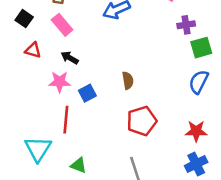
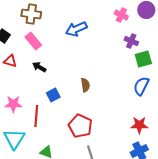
purple cross: (186, 25) -> (131, 41), turned 32
pink star: (60, 82) -> (13, 104), moved
red pentagon: (142, 121) -> (80, 126), moved, turned -30

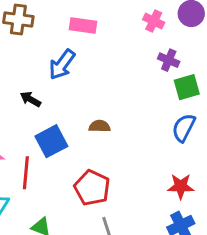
blue arrow: (76, 29) -> (62, 65), moved, turned -30
pink rectangle: (33, 41) -> (83, 26), moved, turned -42
brown semicircle: (85, 85) -> (100, 126), turned -80
blue square: (53, 95) -> (51, 141), size x1.5

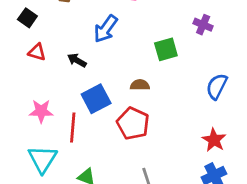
green square: (187, 87) -> (166, 49), moved
red star: (181, 186) -> (214, 140), turned 30
red pentagon: (92, 188) -> (133, 123), moved

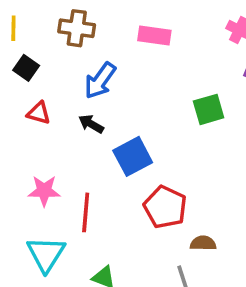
blue arrow: (106, 29) -> (100, 81), moved
brown semicircle: (140, 85) -> (203, 243), moved
blue square: (96, 99) -> (133, 156), moved

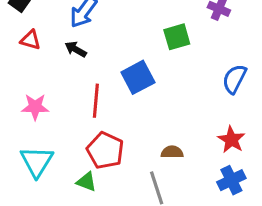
blue square: (133, 156) -> (138, 77), moved
red pentagon: (165, 207) -> (105, 151), moved
red line: (86, 212) -> (96, 101), moved

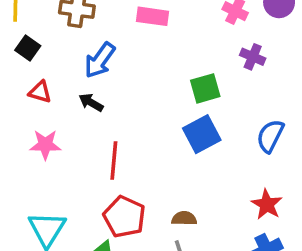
blue square: (138, 77) -> (202, 134), moved
pink star: (35, 107) -> (45, 145), moved
brown semicircle: (172, 152) -> (184, 218), moved

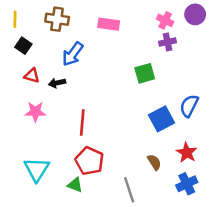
purple cross: (253, 57) -> (168, 42), moved, turned -35
black arrow: (91, 102) -> (57, 83), moved, turned -42
blue square: (202, 134) -> (162, 119), moved
brown semicircle: (184, 218) -> (154, 162), moved, turned 56

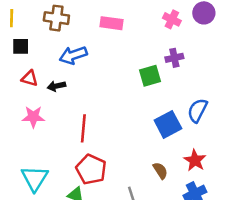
purple cross: (168, 42) -> (174, 58), moved
black square: (23, 46) -> (21, 46), turned -35
blue arrow: (73, 54) -> (73, 55), turned 35

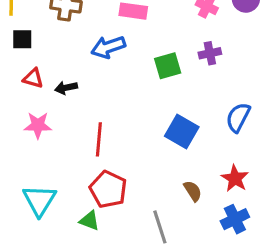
blue arrow: (73, 55) -> (108, 47), moved
green square: (150, 76) -> (168, 66), moved
blue square: (168, 124) -> (182, 131), moved, turned -32

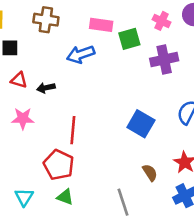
purple cross: (210, 53) -> (164, 60), size x1.5
green square: (168, 66) -> (129, 39), moved
red pentagon: (108, 189) -> (59, 165), moved
cyan triangle: (39, 200) -> (24, 197), moved, size x0.7

